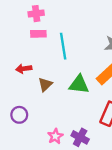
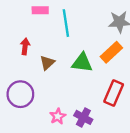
red arrow: (24, 69) -> (25, 46), turned 105
purple circle: (19, 115) -> (20, 94), size x1.5

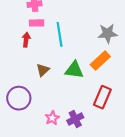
red arrow: (25, 46) -> (26, 40), moved
purple cross: (83, 117) -> (75, 119), turned 35

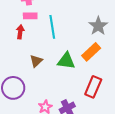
gray star: (108, 33) -> (98, 26), turned -30

